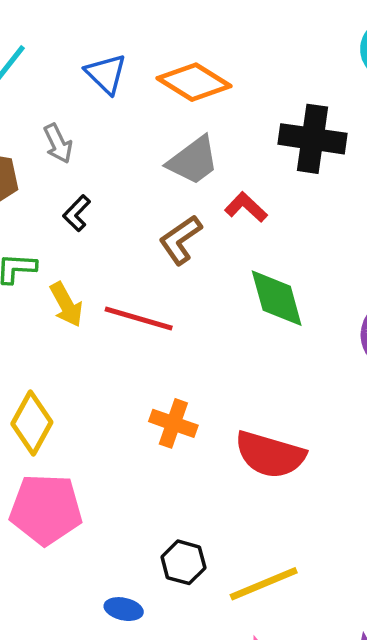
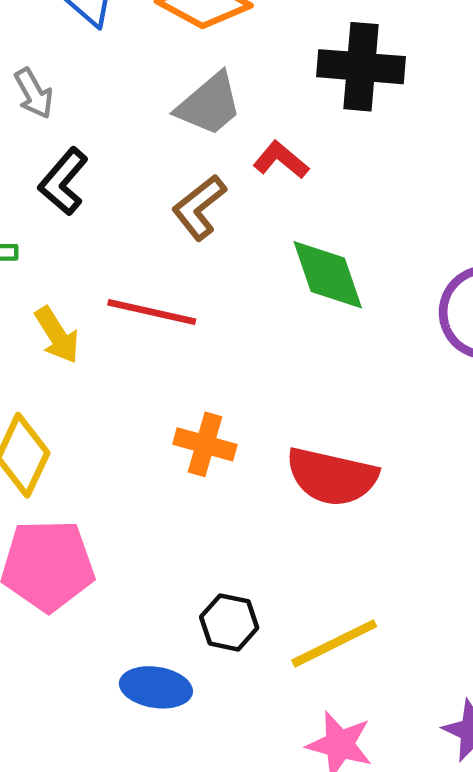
black L-shape: (77, 213) -> (63, 182), size x1.4
yellow arrow: (66, 305) -> (57, 335), moved
blue ellipse: (124, 609) -> (156, 687), size x1.4

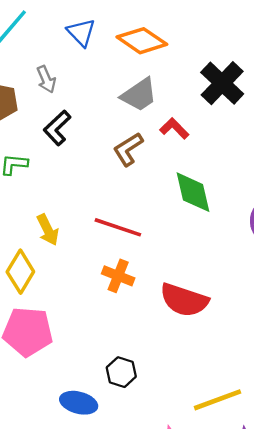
black cross: (361, 67) -> (222, 83), turned 33
red line: (152, 312) -> (118, 227), moved
yellow arrow: (57, 335) -> (48, 230), moved
yellow line: (334, 643) -> (217, 400), moved

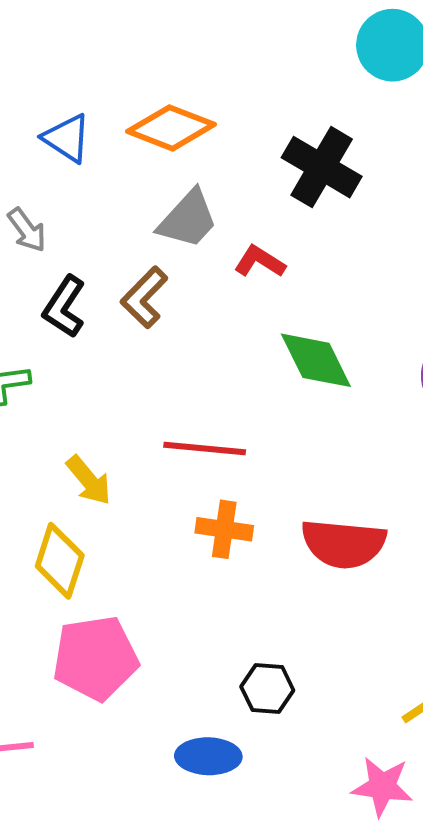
brown L-shape: (128, 149) -> (144, 297), moved

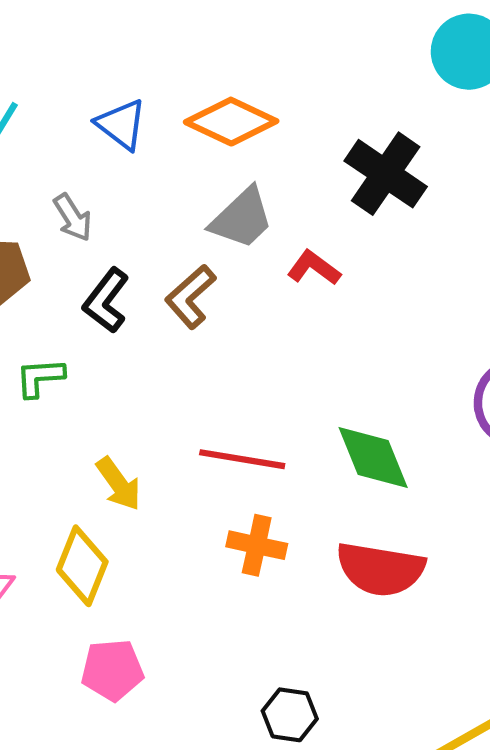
green diamond: (316, 360) -> (373, 457), moved
pink pentagon: (95, 658) -> (112, 670), size x0.7

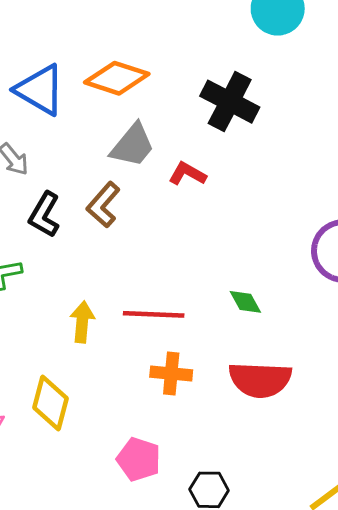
blue triangle: (121, 124) -> (40, 90), size x1.4
green diamond: (373, 457) -> (245, 302), size x0.6
yellow arrow: (119, 484) -> (82, 322), moved, turned -132
pink pentagon: (112, 670) -> (139, 459), moved, turned 30

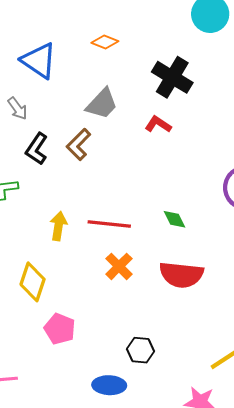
orange diamond: (117, 78) -> (105, 42), moved, size x0.6
red L-shape: (187, 174) -> (158, 124), moved
orange cross: (171, 374) -> (119, 266), turned 36
pink pentagon: (139, 459) -> (60, 329), moved

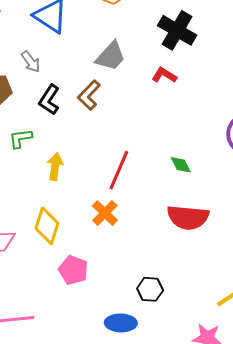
red line: (109, 224) -> (119, 170), turned -72
yellow arrow: (59, 226) -> (55, 167), moved
orange cross: (119, 266) -> (105, 213), moved

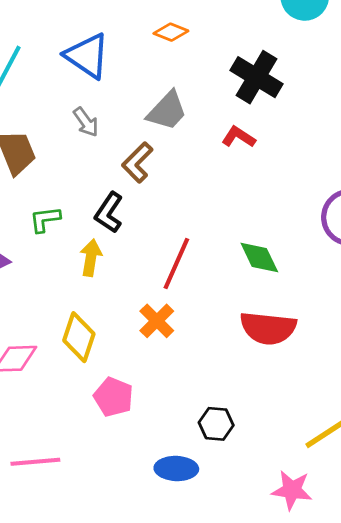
gray arrow: (31, 62) -> (86, 122), moved
black L-shape: (49, 100) -> (109, 213), moved
green diamond: (181, 165) -> (259, 258), size x1.4

